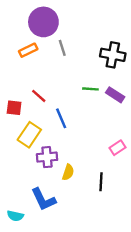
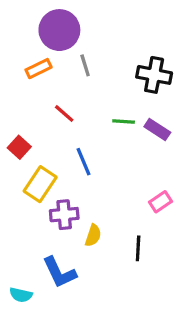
red line: (39, 96) -> (64, 113), moved
red square: (14, 108) -> (19, 147), turned 35

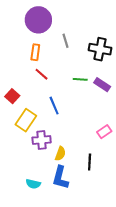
gray line: (85, 65) -> (66, 41), moved
orange rectangle: (39, 69) -> (35, 52), moved, turned -56
blue L-shape: (59, 272) -> (60, 178), moved, turned 40
cyan semicircle: (21, 295) -> (33, 184), moved

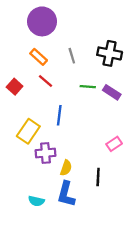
gray line: (66, 41) -> (72, 56), moved
orange rectangle: (35, 52) -> (39, 57), turned -56
red square: (12, 96) -> (15, 87), moved
blue line: (54, 106) -> (59, 115), turned 30

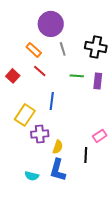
purple circle: (42, 21) -> (51, 24), moved
purple rectangle: (112, 92) -> (98, 81), turned 63
pink rectangle: (114, 144) -> (100, 136), moved

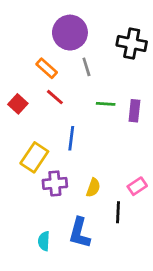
black cross: (96, 47) -> (132, 44), moved
yellow semicircle: (58, 147) -> (93, 188), moved
cyan semicircle: (32, 176) -> (44, 241), turned 80

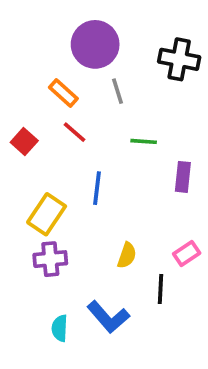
purple rectangle: (134, 111) -> (183, 177), moved
purple cross: (55, 183) -> (50, 259), moved
blue L-shape: (80, 233) -> (108, 317), turned -56

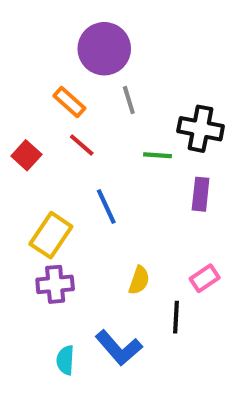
black cross: (179, 59) -> (201, 129), moved
blue line: (97, 188) -> (106, 206), turned -32

